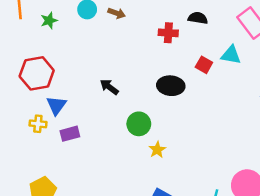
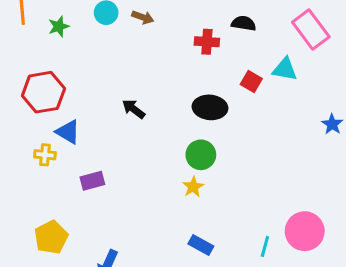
blue triangle: (56, 105) -> (68, 132), turned -35
green circle: (139, 124) -> (201, 155), moved
purple rectangle: (70, 134) -> (92, 181), moved

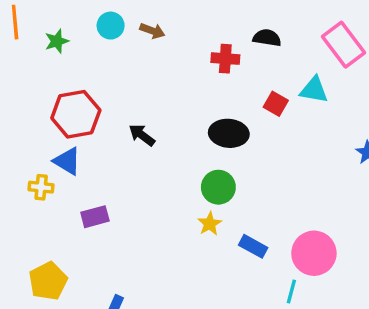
red hexagon: (43, 92) -> (76, 114), moved
pink circle: (305, 231) -> (314, 253), moved
blue rectangle: (201, 245) -> (253, 246), moved

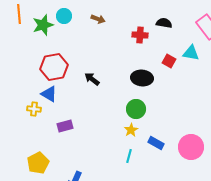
cyan circle: (111, 26) -> (64, 16), moved
green star: (57, 41) -> (43, 25), size x1.5
cyan line: (291, 291) -> (129, 156), moved

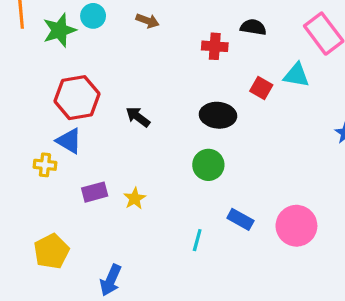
yellow star: (131, 130) -> (135, 199), moved

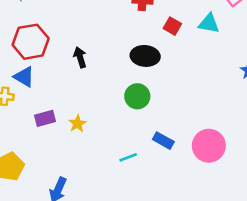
red square: (261, 88) -> (172, 26), moved
black arrow: (138, 117) -> (80, 57), turned 36
cyan line: (197, 240) -> (128, 157), turned 54

